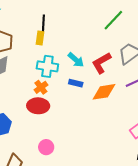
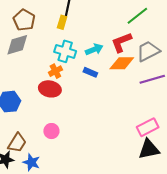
cyan arrow: (76, 60) -> (94, 49), turned -72
red L-shape: (101, 63) -> (121, 42), moved
orange diamond: (104, 92) -> (122, 63), moved

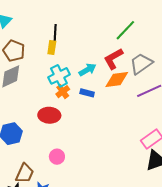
cyan cross: (65, 51) -> (59, 76), turned -35
orange cross: (55, 71) -> (63, 92), moved

